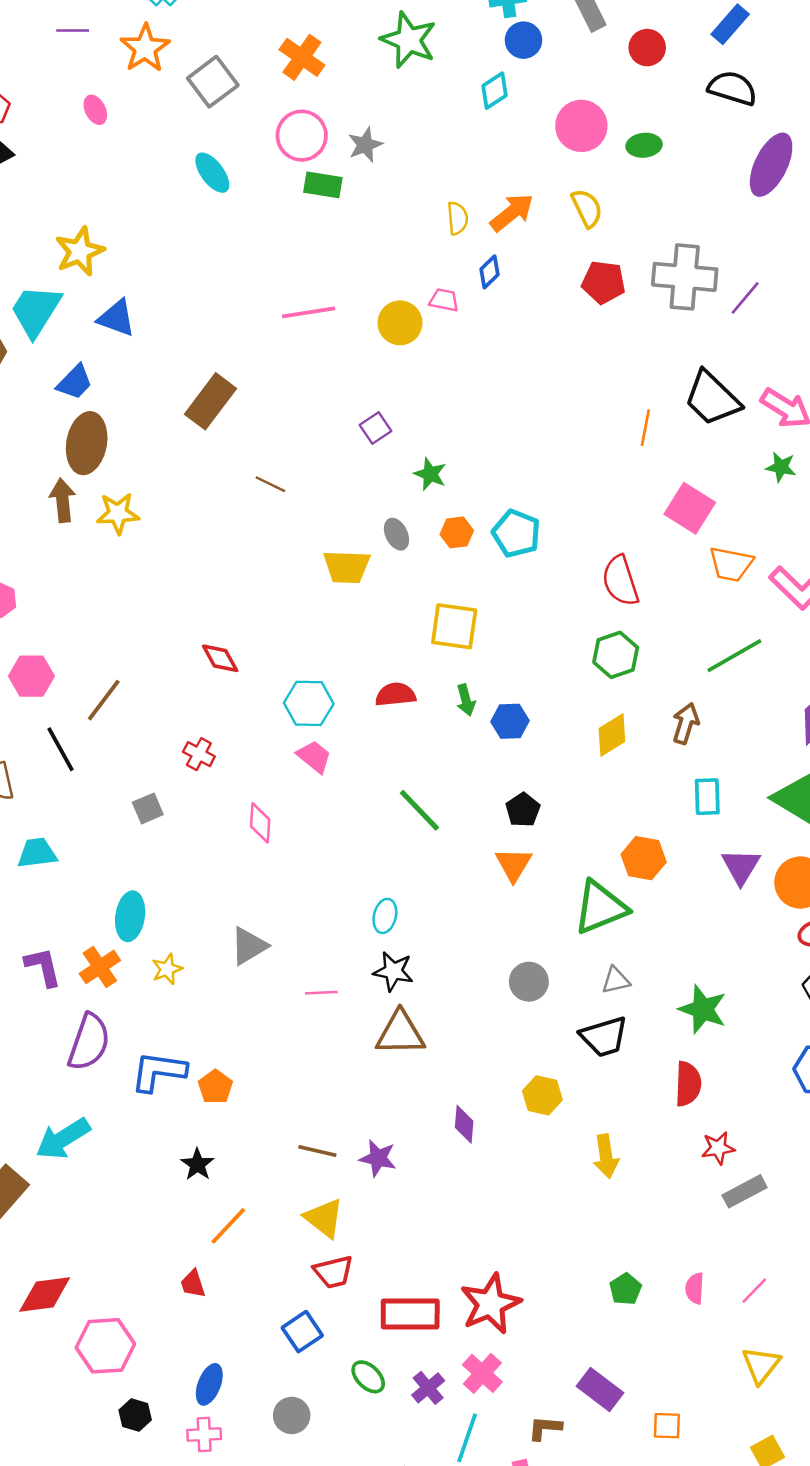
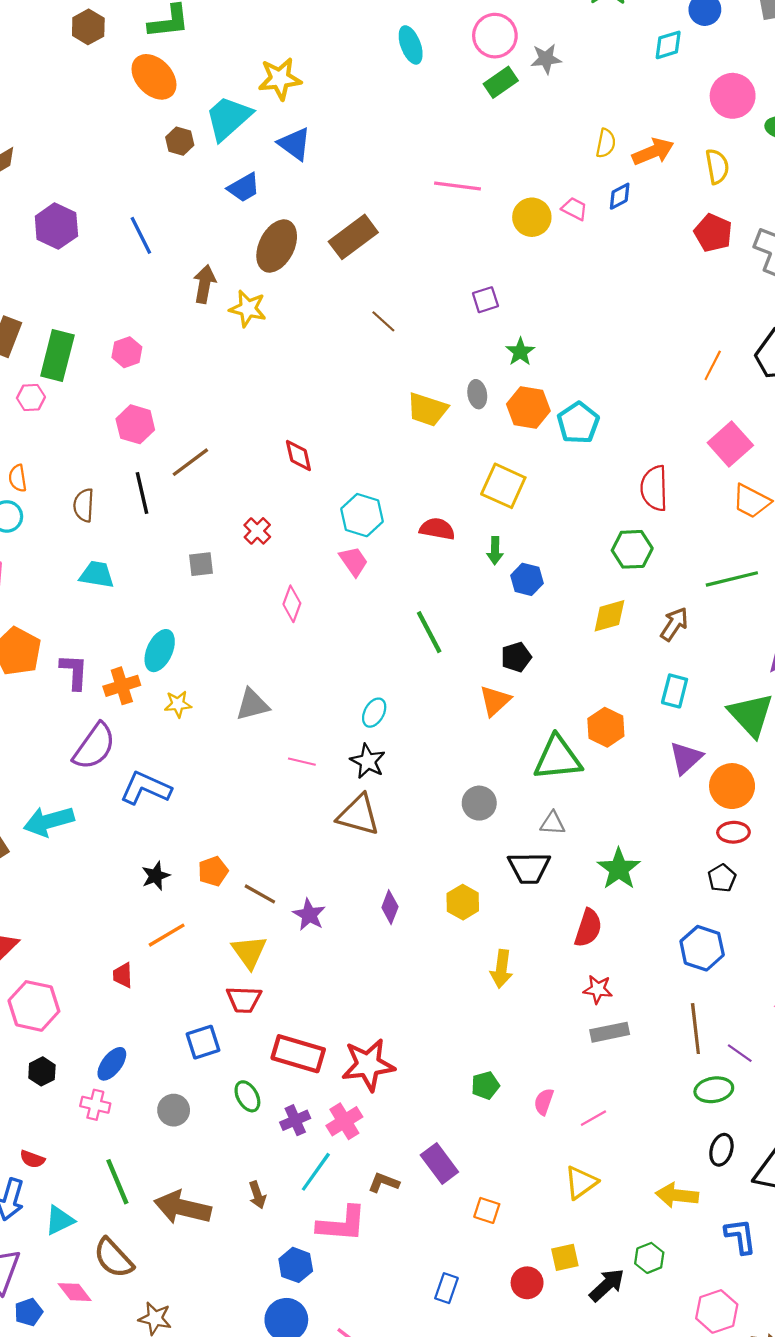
green rectangle: (323, 185) -> (501, 82), turned -60
brown ellipse: (87, 443) -> (277, 246), moved
orange hexagon: (457, 532) -> (528, 407), size x1.5
orange pentagon: (215, 1087) -> (213, 871), moved

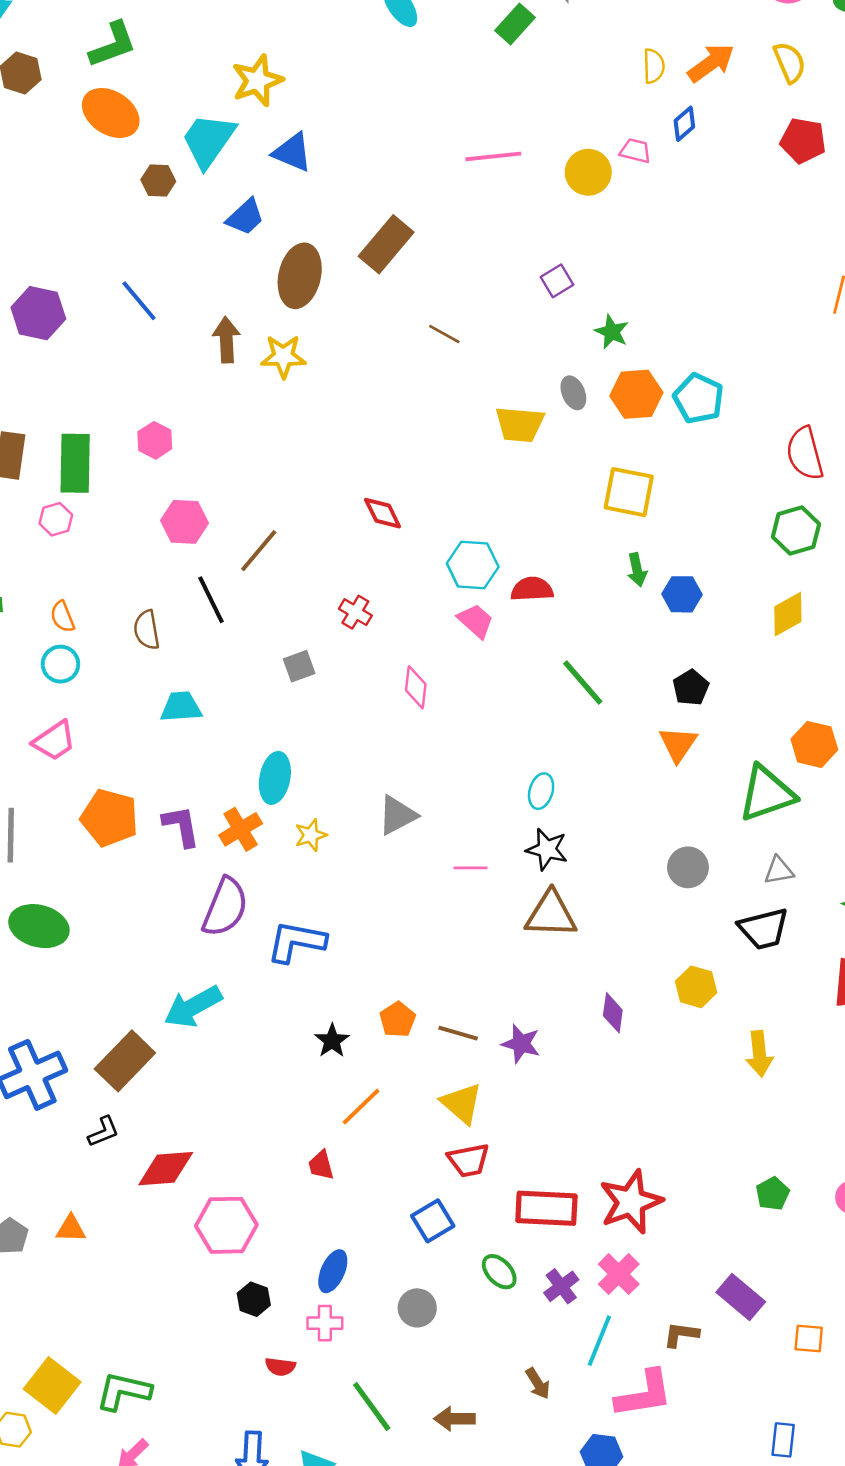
red semicircle: (437, 529) -> (532, 589), moved
red semicircle: (32, 1159) -> (280, 1367), moved
brown arrow: (183, 1208) -> (454, 1419), size x0.6

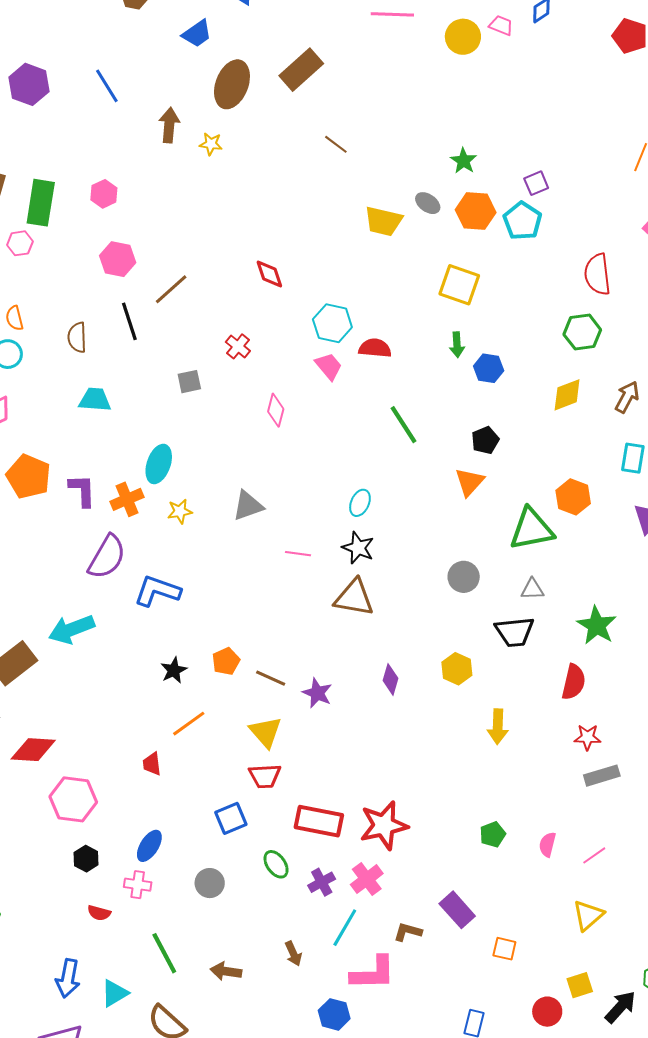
purple square: (557, 281) -> (536, 183), moved
yellow star: (283, 356) -> (211, 144), size x0.7
gray ellipse: (573, 393) -> (428, 203), turned -40

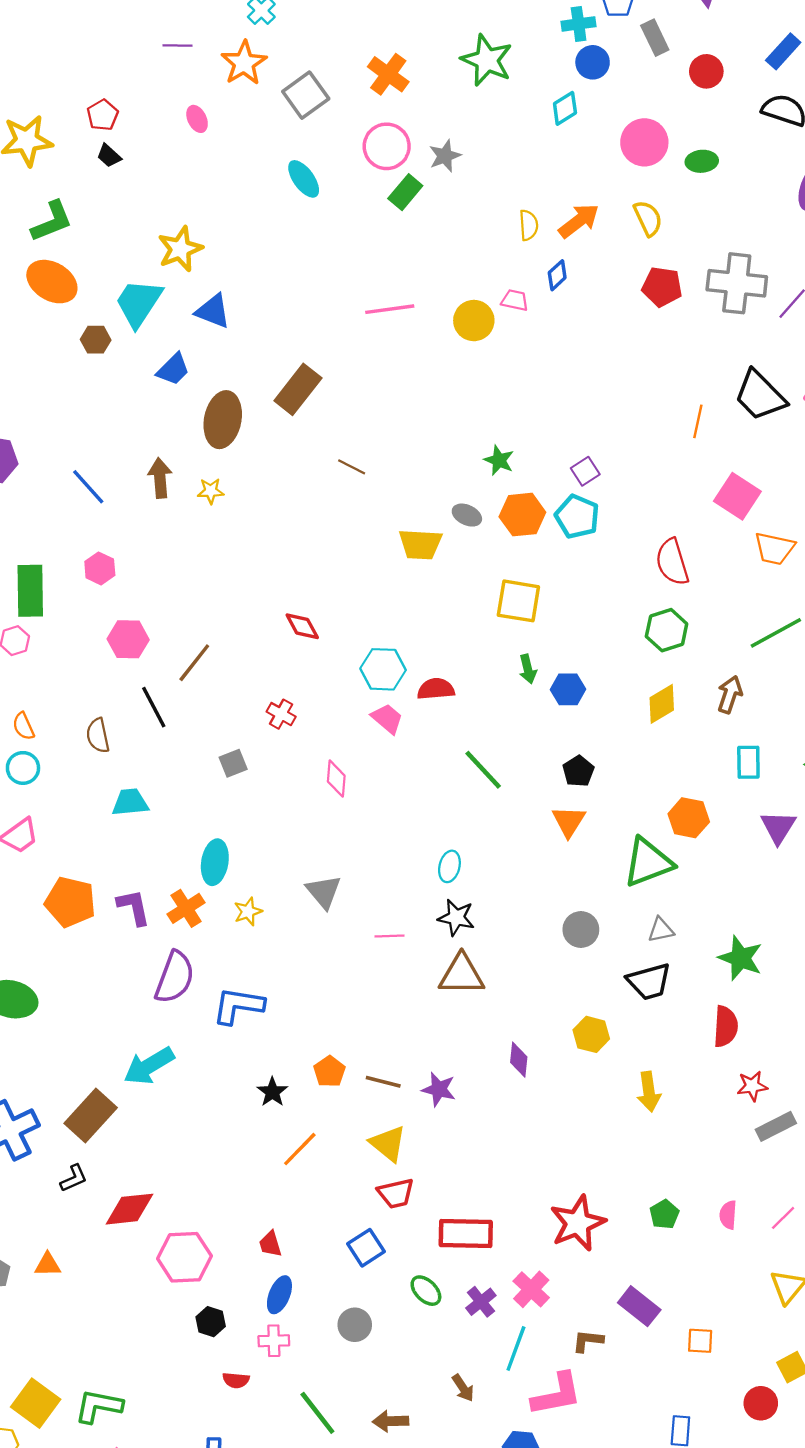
blue line: (107, 86) -> (88, 487), moved
gray triangle: (248, 506) -> (324, 892), turned -40
red trapezoid: (152, 764) -> (270, 1244), moved
red star: (384, 825) -> (578, 1223), moved

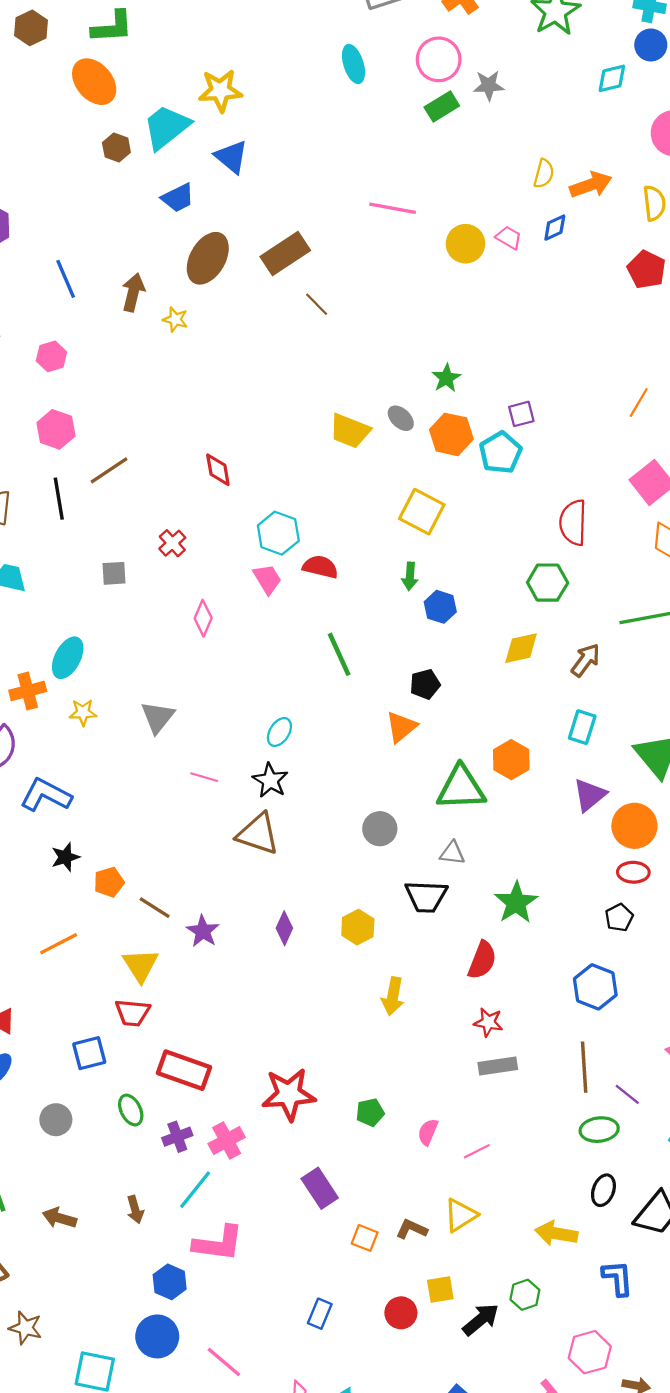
brown line: (352, 467) -> (317, 304), moved
black star: (272, 1092) -> (65, 857), moved
brown L-shape: (588, 1341) -> (412, 1229), moved

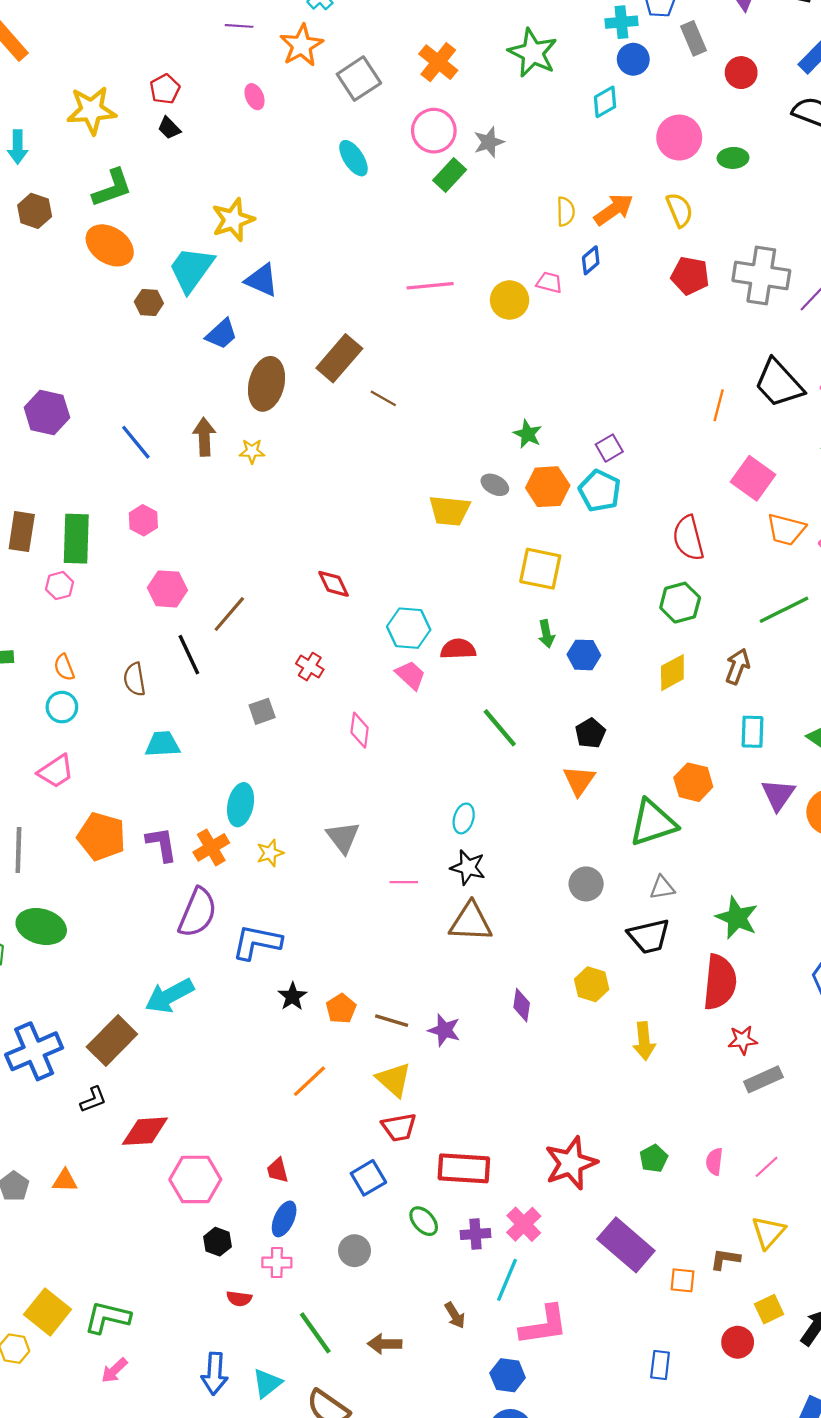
red semicircle: (482, 960) -> (720, 982), size x1.4
purple cross: (177, 1137) -> (476, 1234), turned 32
purple rectangle: (320, 1188) -> (626, 1245), size x1.4

